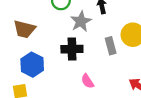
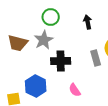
gray star: (81, 21) -> (44, 40), moved
blue hexagon: (32, 65) -> (36, 86), moved

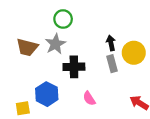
black arrow: (88, 22) -> (111, 43), moved

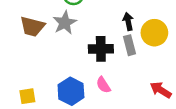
black cross: (74, 67) -> (101, 49), moved
blue hexagon: (47, 94) -> (71, 91), moved

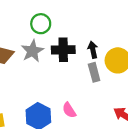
black cross: (101, 49) -> (63, 50), moved

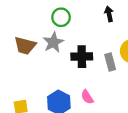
black cross: (63, 50) -> (82, 57), moved
black arrow: (93, 50) -> (109, 14), moved

